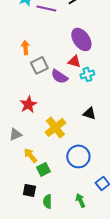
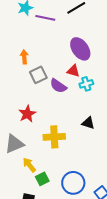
yellow cross: (55, 127) -> (54, 137), turned 35
gray triangle: (15, 134) -> (14, 144), size x1.5
blue circle: (78, 156) -> (73, 183), moved

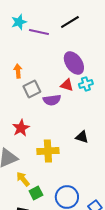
cyan cross: (86, 84) -> (86, 84), moved
purple semicircle: (58, 86) -> (52, 100), turned -42

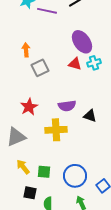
purple semicircle: (52, 100) -> (67, 106), moved
yellow arrow: (23, 179) -> (23, 167), moved
green square: (36, 193) -> (44, 172), turned 32

